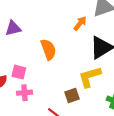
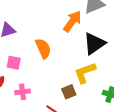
orange arrow: (80, 23) -> (72, 21), size x1.5
pink square: (19, 72) -> (14, 63), moved

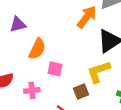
orange semicircle: (43, 48) -> (37, 49), moved, turned 48
pink square: (14, 63) -> (55, 69), moved

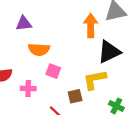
orange arrow: (87, 17) -> (91, 26), turned -45
orange semicircle: (37, 49) -> (39, 49), turned 60

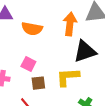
orange semicircle: (39, 49) -> (32, 29), moved
brown square: (75, 96) -> (38, 83), moved

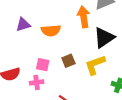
pink square: (28, 64) -> (43, 65), moved
brown square: (38, 83) -> (68, 61), moved

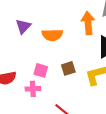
purple triangle: (23, 25) -> (23, 26), turned -35

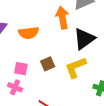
pink cross: (33, 89) -> (15, 87), turned 32

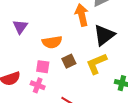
orange semicircle: (29, 33) -> (52, 42), moved

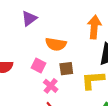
pink cross: (38, 85) -> (51, 86), moved

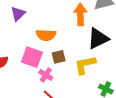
pink square: (38, 66) -> (32, 57), size x1.5

